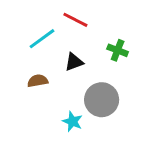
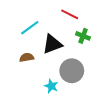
red line: (75, 20) -> (70, 14), moved
black triangle: (74, 62) -> (52, 44), size x1.5

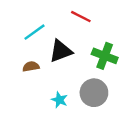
green cross: (83, 36) -> (105, 56), moved, size x1.5
gray circle: (72, 71) -> (94, 93), moved

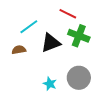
green cross: (105, 56) -> (79, 36), moved
brown semicircle: (31, 67) -> (19, 50), moved

